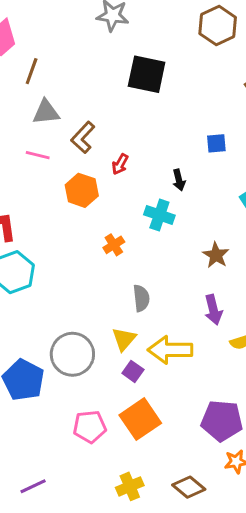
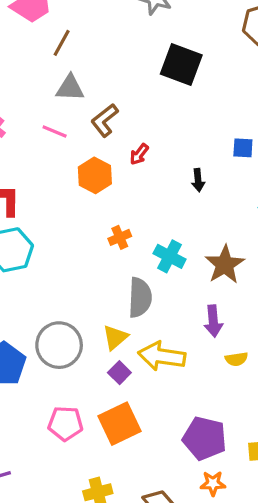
cyan cross: (159, 215) -> (170, 256), moved
brown star: (216, 255) -> (225, 264), size x1.4
gray semicircle: (141, 298) -> (140, 298), size x1.4

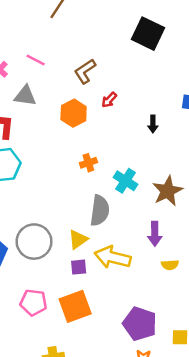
gray triangle: (70, 88) -> (25, 96), moved
pink line: (55, 132) -> (36, 60), moved
purple square: (119, 373) -> (79, 267), turned 35

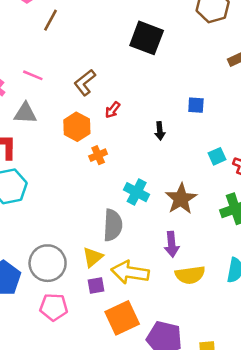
orange cross: (88, 163) -> (98, 155), moved
yellow semicircle: (170, 265) -> (190, 275), size x1.6
pink pentagon: (33, 302) -> (54, 307), moved
orange square: (75, 306) -> (122, 318), moved

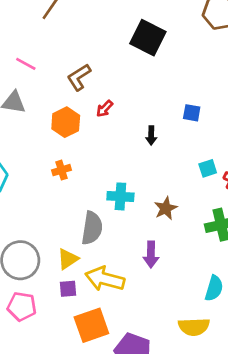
orange cross: (98, 155) -> (61, 170), moved
cyan cross: (137, 192) -> (120, 196), turned -30
brown star: (181, 199) -> (166, 208), size x0.7
yellow semicircle: (190, 275) -> (194, 327), moved

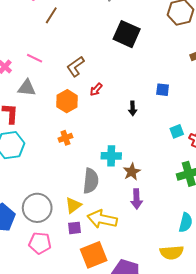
brown star: (166, 208) -> (132, 172), moved

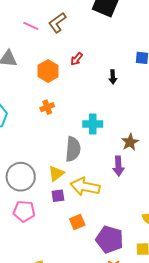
pink line: (35, 58) -> (31, 26), moved
brown L-shape: (75, 66) -> (57, 23), moved
brown star: (132, 172) -> (130, 142), moved
orange square: (94, 255) -> (77, 222), size x0.6

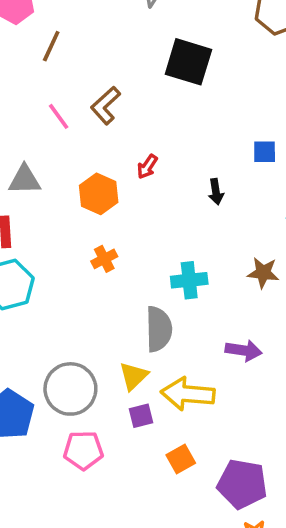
pink line: (31, 26) -> (59, 116), turned 35
brown star: (130, 142) -> (263, 273), moved, turned -30
purple arrow: (118, 166) -> (244, 350), turned -72

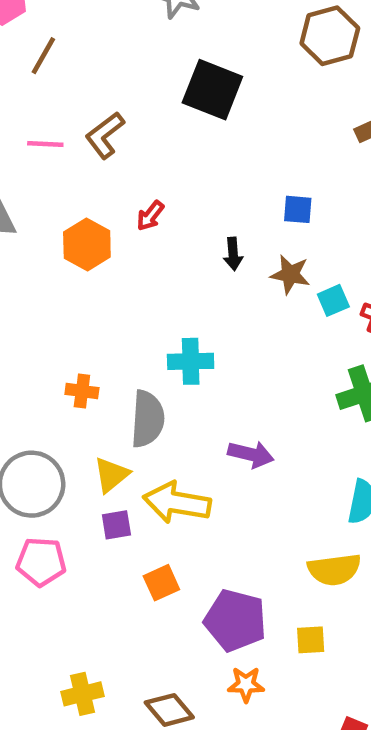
pink line: (59, 116) -> (45, 144), turned -56
orange cross: (104, 259) -> (82, 391), moved, turned 30
brown star: (263, 273) -> (290, 274), moved

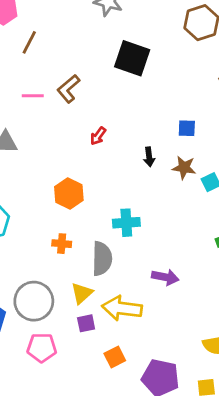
orange hexagon: (87, 244) -> (69, 194), moved

